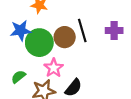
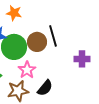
purple cross: (114, 30) -> (82, 59), moved

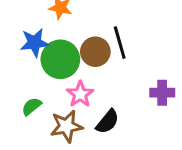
purple cross: (82, 59) -> (162, 93), moved

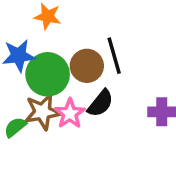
black semicircle: (107, 122) -> (100, 103), moved
brown star: (66, 126) -> (42, 112), moved

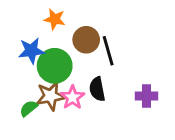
brown circle: (87, 66) -> (86, 40), moved
black semicircle: (100, 103) -> (97, 89), turned 130

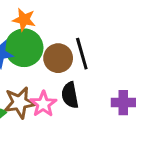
brown circle: (86, 40) -> (58, 58), moved
green circle: (55, 66) -> (24, 48), moved

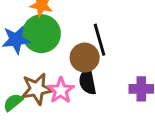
brown circle: (58, 58) -> (85, 58), moved

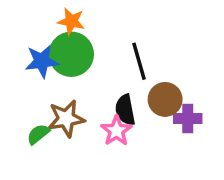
brown circle: (85, 58) -> (165, 99), moved
pink star: (61, 90) -> (116, 131), moved

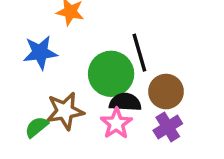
green circle: (71, 54) -> (111, 74), moved
black semicircle: (125, 110) -> (125, 102), turned 104
purple cross: (188, 119) -> (168, 127), moved, turned -32

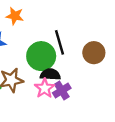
brown circle: (166, 92) -> (94, 53), moved
purple cross: (168, 127) -> (62, 90), moved

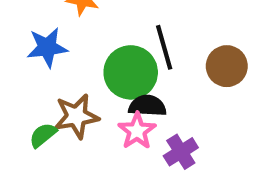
purple cross: (62, 90) -> (181, 152), moved

